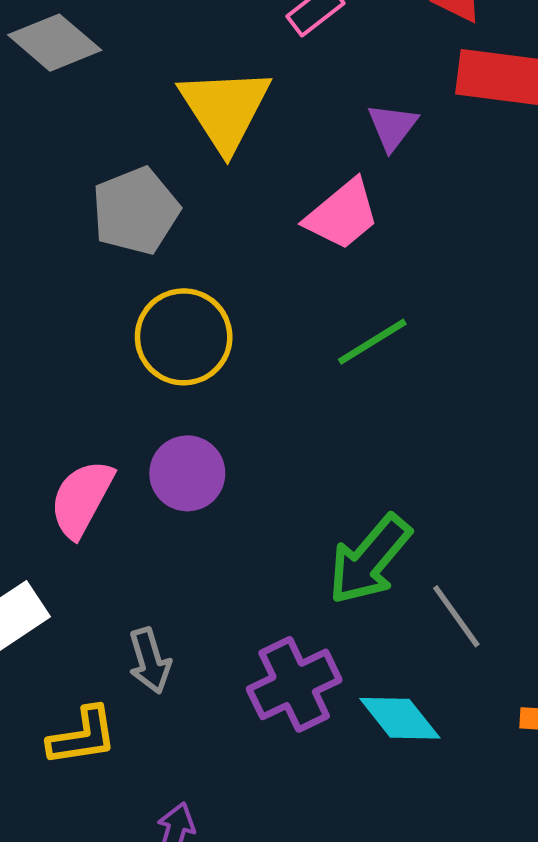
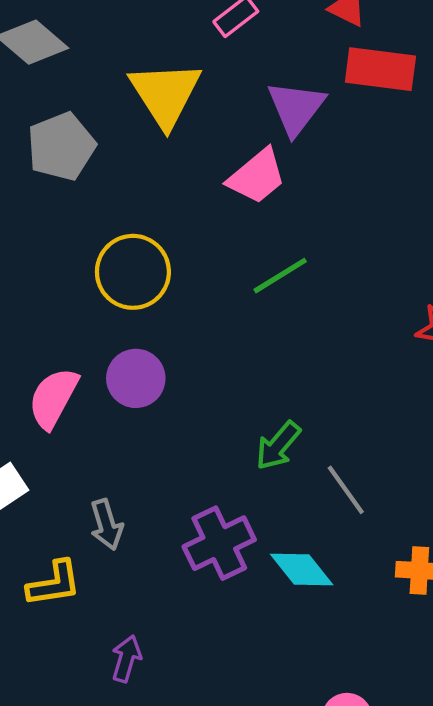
purple triangle: (392, 127) -> (296, 108), size x1.5
gray pentagon: (136, 211) -> (61, 147), moved
green arrow: (370, 559) -> (278, 446), size x0.7

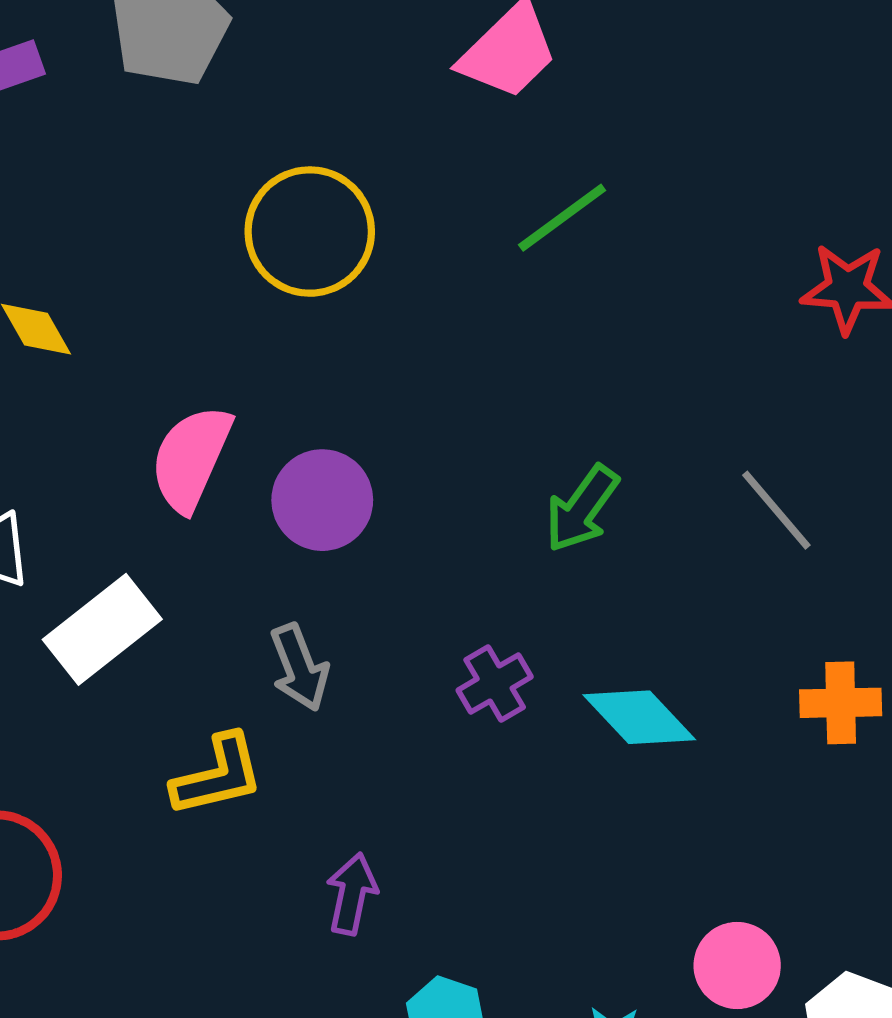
purple circle: (136, 378) -> (322, 500), moved
gray line: (346, 490) -> (776, 510), moved
purple cross: (219, 543) -> (495, 683), size x0.6

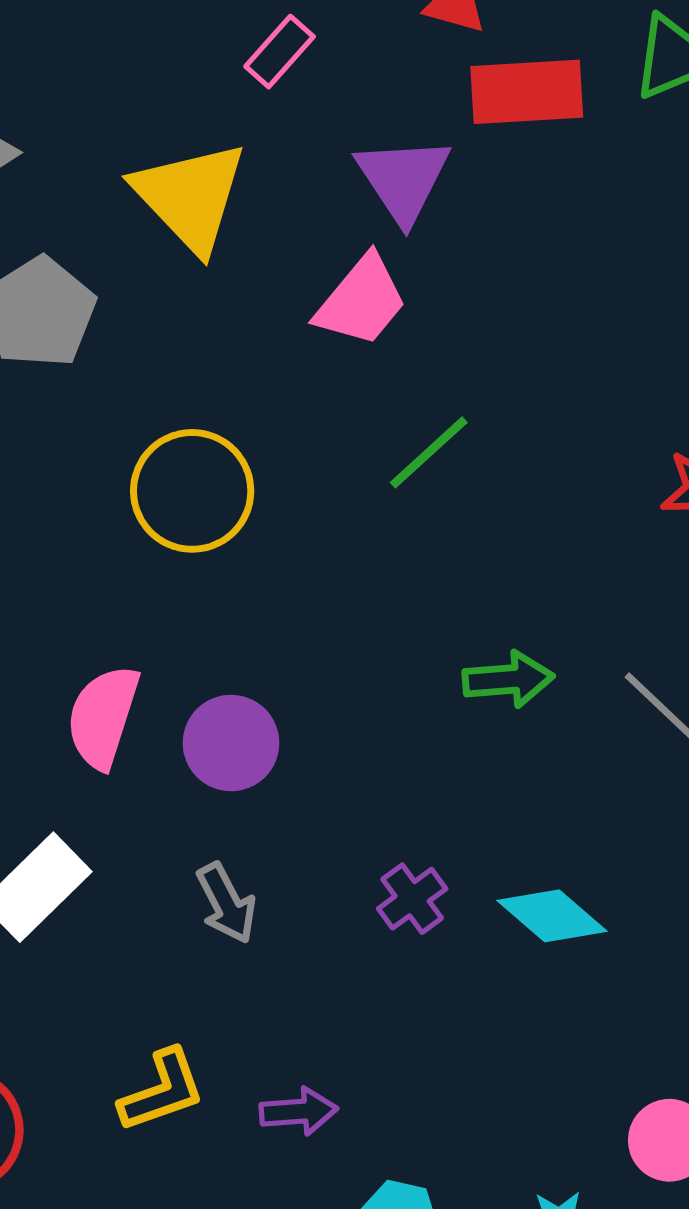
green arrow: (582, 509) -> (508, 679), moved, turned -124
yellow L-shape: (218, 775) -> (162, 1091), moved
purple arrow: (352, 894) -> (299, 1111), turned 80

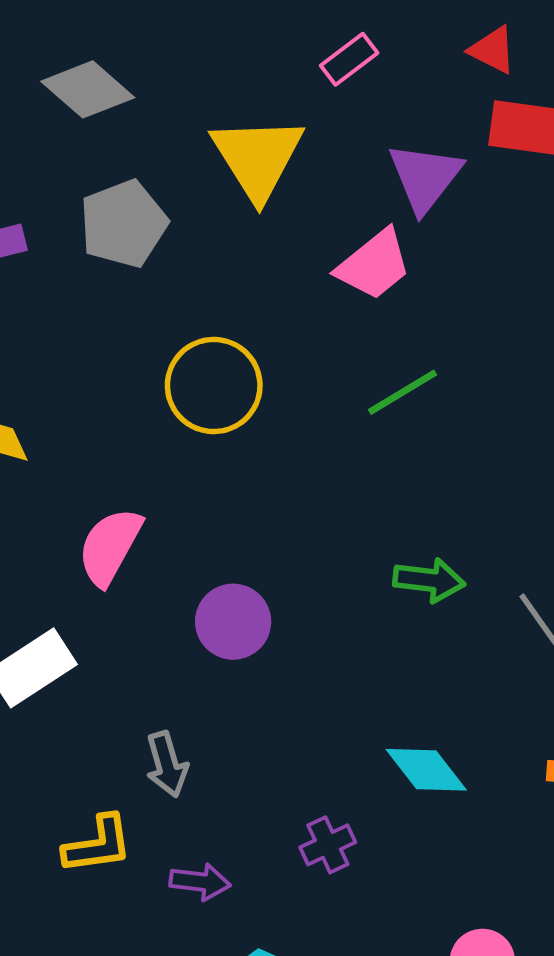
purple circle: (231, 743) -> (233, 622), moved
purple cross: (412, 899) -> (328, 845), moved
gray arrow: (226, 903) -> (167, 764), moved

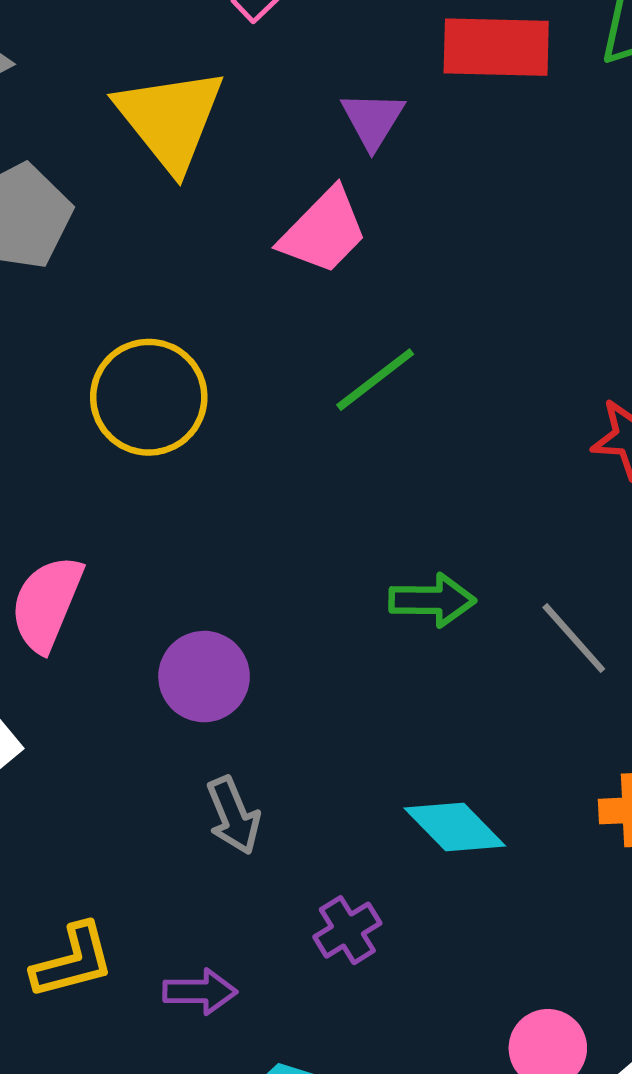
purple triangle: (425, 177) -> (373, 120), size x0.7
gray arrow: (167, 764) -> (233, 815), moved

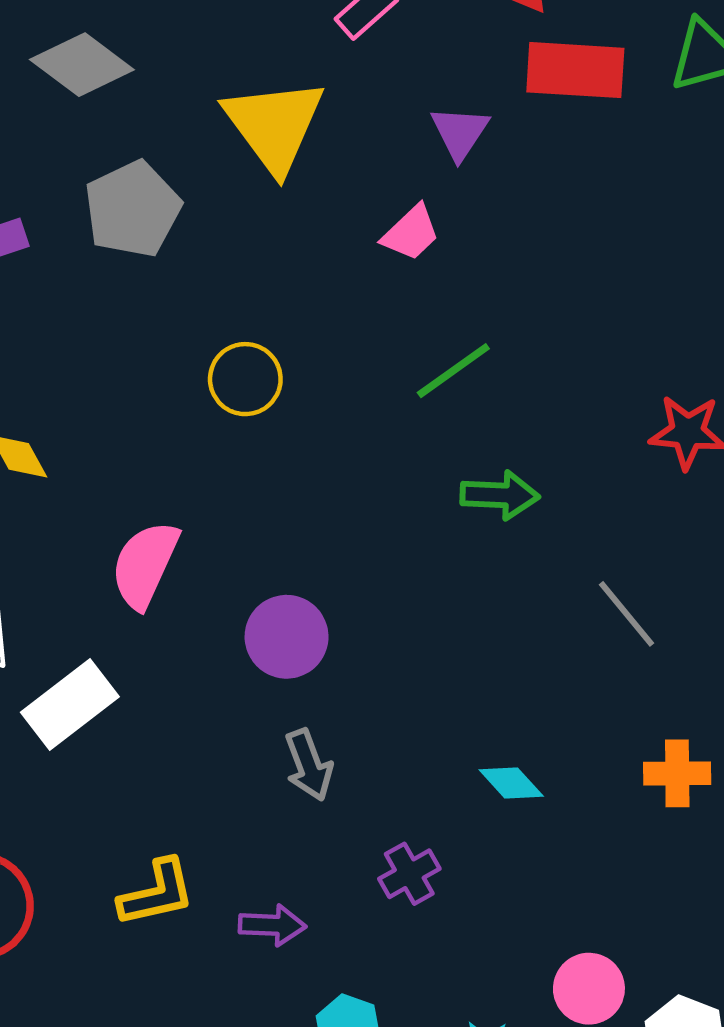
pink trapezoid: (324, 231) -> (411, 233), size x0.7
yellow circle: (149, 397) -> (245, 379), size x0.7
green arrow: (432, 600) -> (500, 495), moved
cyan diamond: (455, 827) -> (511, 783), size x0.7

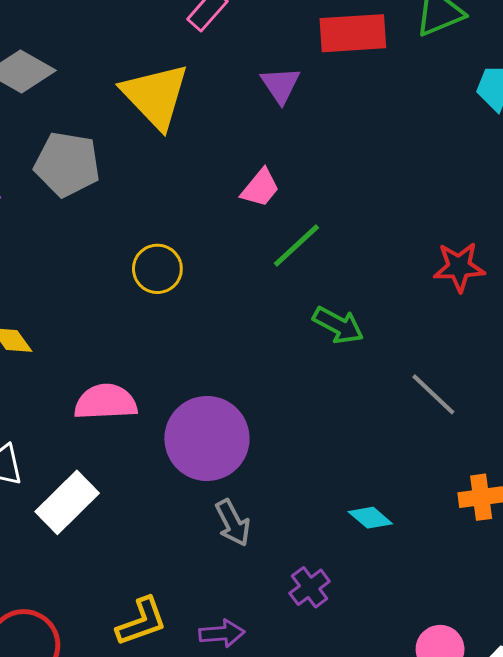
gray pentagon: (133, 209) -> (67, 164), turned -30
pink trapezoid: (411, 233) -> (260, 188), moved
green arrow: (500, 495) -> (338, 325), turned 33
pink semicircle: (145, 565) -> (106, 402), turned 70
purple circle: (287, 637) -> (207, 438), size x1.5

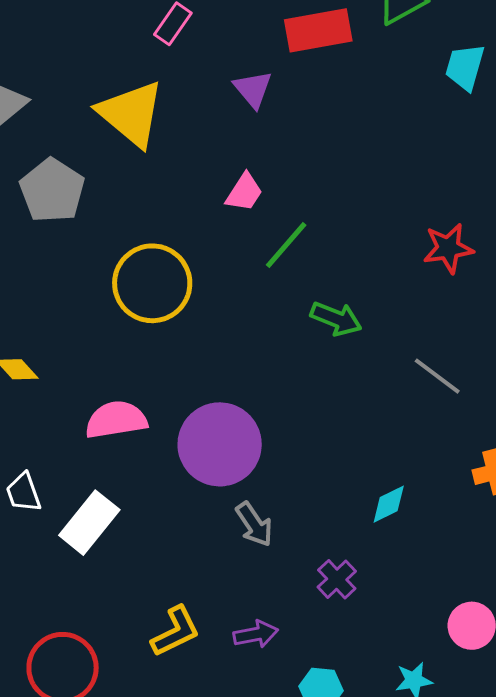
gray pentagon: (67, 164) -> (52, 190), turned 30
yellow circle: (157, 269) -> (152, 283), size x1.6
cyan diamond: (370, 518) -> (389, 504), turned -60

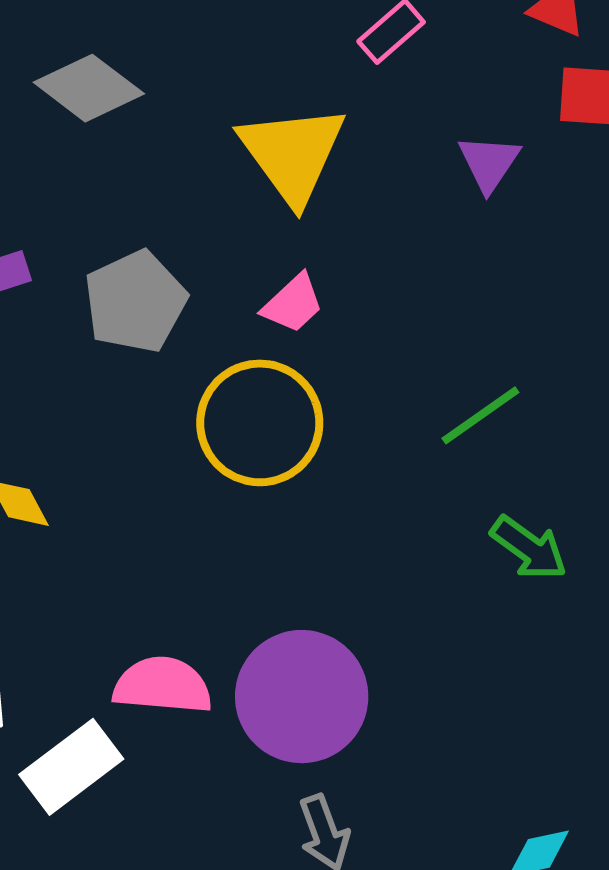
gray pentagon: (52, 190) -> (135, 302), moved
pink trapezoid: (244, 192) -> (293, 304), moved
pink semicircle: (116, 420) -> (163, 685), moved

